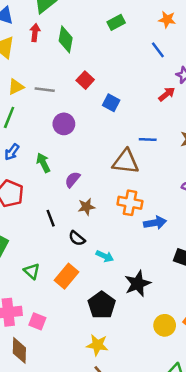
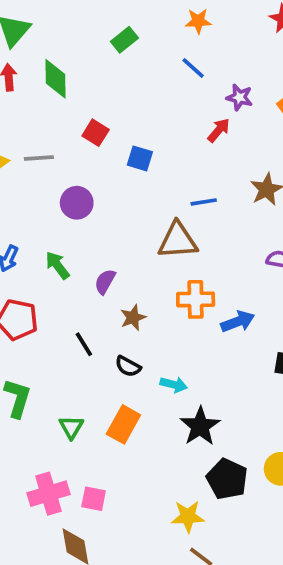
green triangle: (32, 271) -> (71, 427), turned 30
black star: (138, 284) -> (200, 426), moved
black pentagon: (102, 305) -> (227, 479), moved

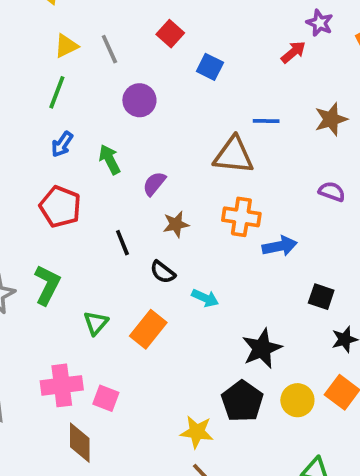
gray line: (39, 158) -> (109, 49), turned 60
black star: (200, 426) -> (262, 348), moved

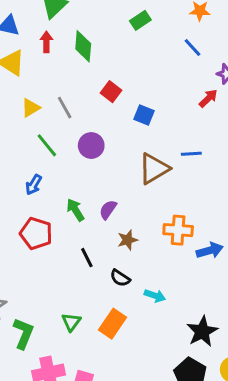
green line: (57, 92) -> (47, 145), moved, turned -55
brown triangle: (234, 155) -> (154, 169), moved, turned -32
green arrow: (110, 159) -> (75, 210), moved
green L-shape: (47, 285) -> (23, 333), moved

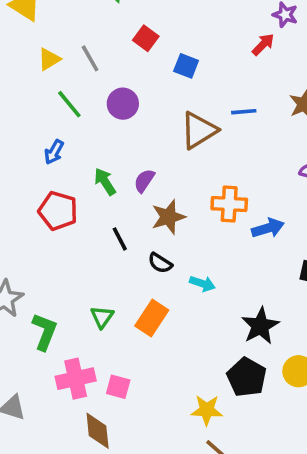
brown star: (127, 240) -> (168, 217), size x1.4

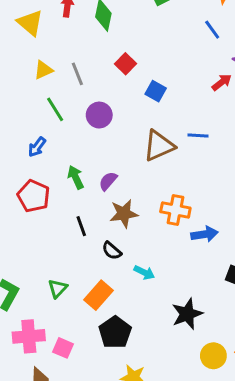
black pentagon: (247, 377) -> (115, 332), moved

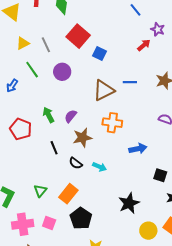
red square: (126, 64) -> (78, 36), size x1.6
blue arrow: (37, 147) -> (12, 86), moved
orange cross: (175, 210) -> (112, 123), moved
cyan arrow: (144, 272) -> (100, 167), moved
pink square: (63, 348) -> (49, 223), moved

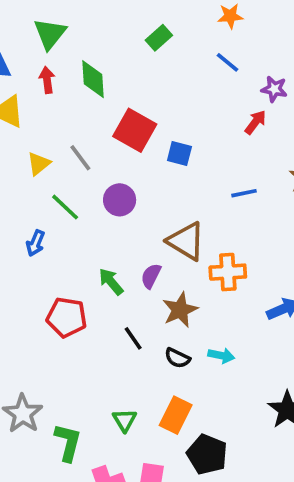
brown triangle: (104, 90) -> (186, 241), moved, turned -50

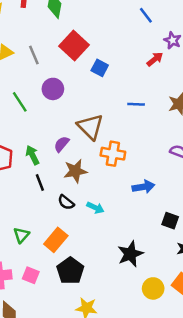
green line: (65, 207) -> (20, 102), moved
green arrow: (111, 282) -> (32, 155), moved

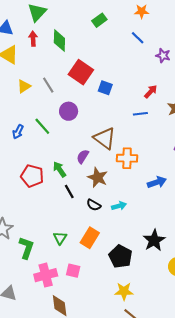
red arrow: (155, 59) -> (151, 92), moved
brown star: (75, 171) -> (98, 177), turned -30
cyan arrow: (95, 208) -> (119, 206), turned -32
black pentagon: (70, 271) -> (120, 256), moved

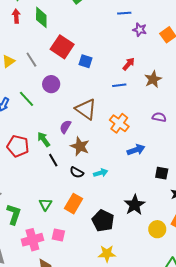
blue line: (138, 38) -> (124, 13), moved, turned -48
orange cross: (127, 158) -> (119, 123), moved, turned 36

